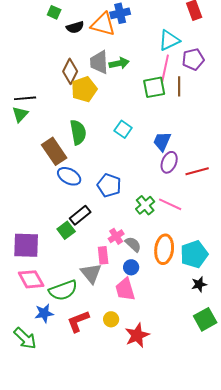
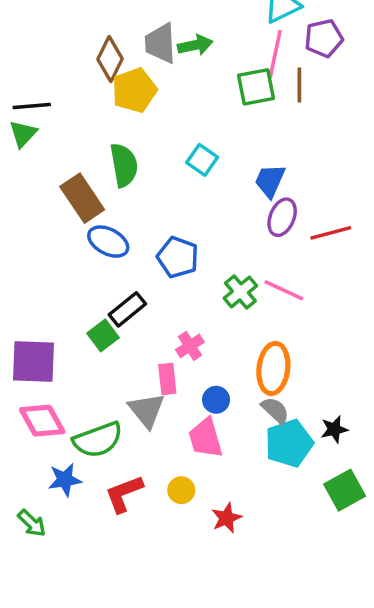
gray semicircle: (133, 244) -> (275, 410), moved
cyan pentagon: (194, 254) -> (289, 443), moved
red star: (137, 335) -> (226, 518), size x0.7
green arrow: (25, 338) -> (32, 523), size x0.7

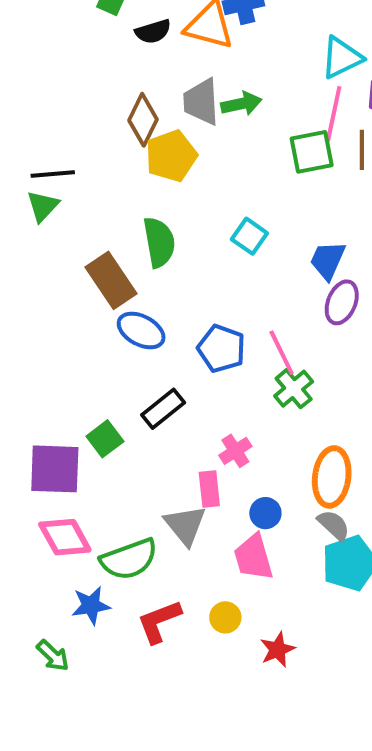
pink line: (284, 290) -> (282, 353), moved, turned 39
green square: (103, 335) -> (105, 439), moved

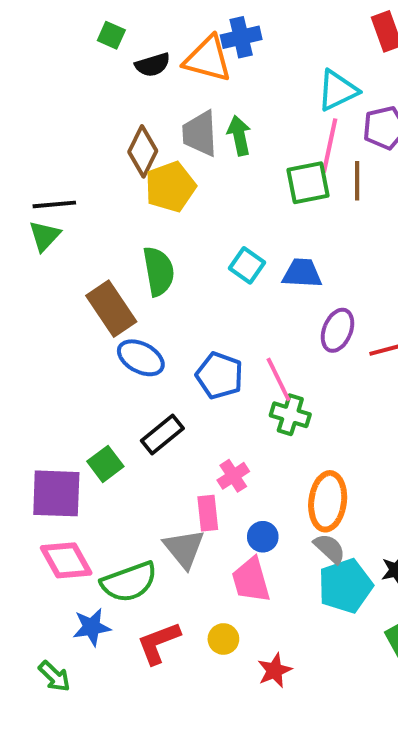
green arrow: (241, 104) -> (239, 136), turned -90
blue trapezoid: (328, 260) -> (302, 273), moved, turned 69
green cross: (294, 389) -> (290, 415), turned -33

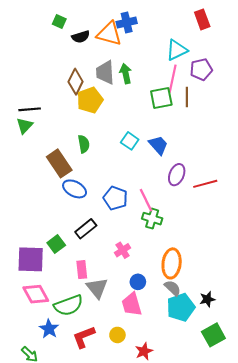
green semicircle: (159, 271) -> (84, 144), size x0.7
blue trapezoid: (302, 273) -> (158, 145), turned 45
pink rectangle: (208, 513) -> (82, 270), moved
blue star: (92, 627) -> (49, 329), turned -30

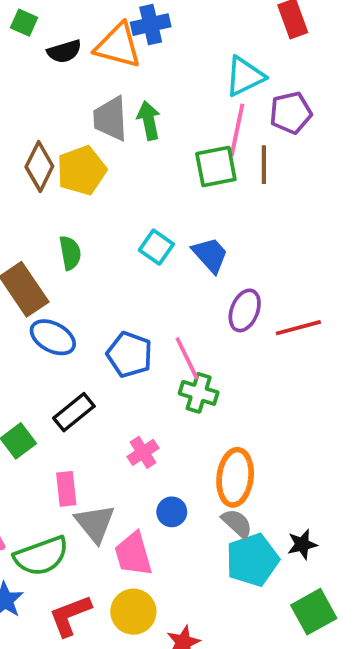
brown diamond: (76, 82) -> (39, 167), moved
pink trapezoid: (132, 304) -> (133, 554), moved
yellow circle: (117, 335) -> (133, 612), size x1.5

